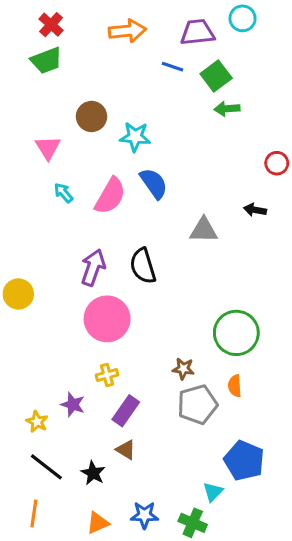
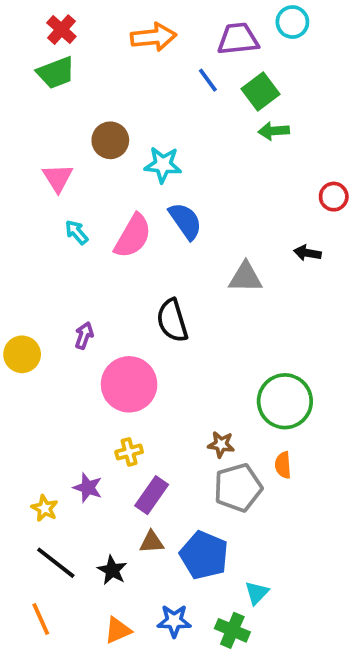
blue line: (172, 67) -> (208, 80), turned 35
purple arrow: (93, 268) -> (84, 336), moved, size x0.6
brown triangle: (126, 450) -> (152, 542), turned -35
blue pentagon: (244, 461) -> (204, 555), moved
orange line: (34, 514) -> (41, 619), turned -32

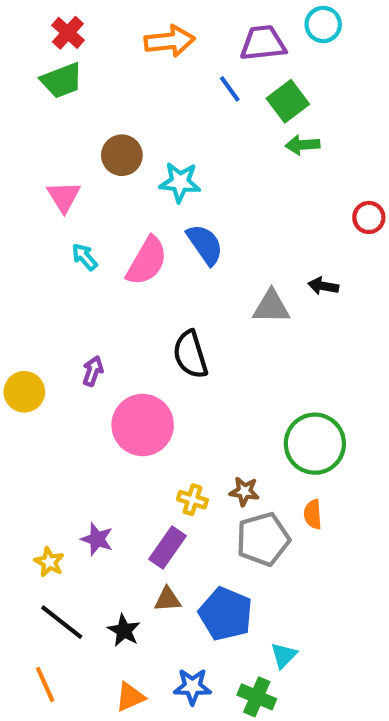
black arrow: (307, 253) -> (323, 286), moved
yellow cross: (129, 452) -> (192, 500), moved, turned 32

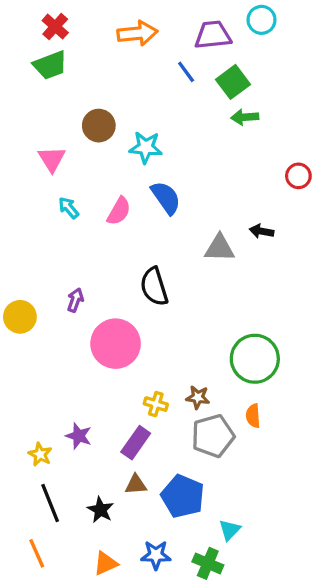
pink semicircle: (147, 261) -> (119, 211), size x0.7
black line: (62, 622) -> (50, 503), turned 30

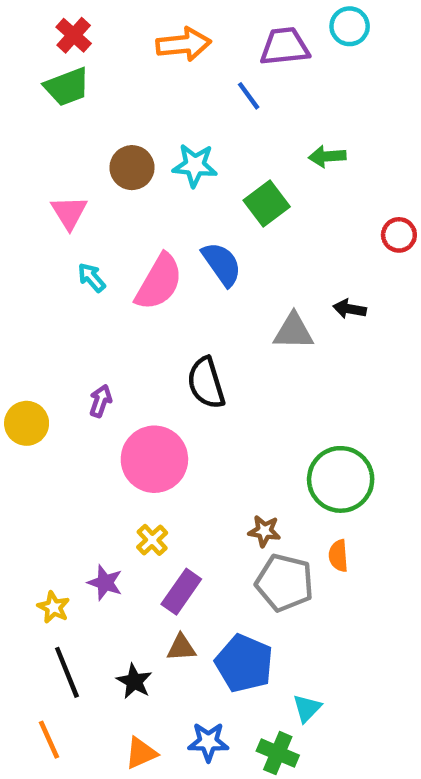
green square: (233, 82) -> (267, 203), moved
cyan star: (146, 147) -> (195, 165), moved
pink semicircle: (119, 211) -> (159, 282), size x1.5
yellow cross: (156, 404) -> (152, 540), moved, turned 30
gray pentagon: (213, 436) -> (285, 583), turned 30

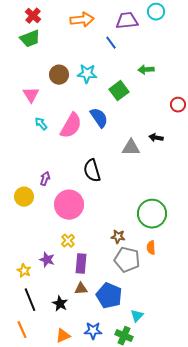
yellow circle: (27, 423) -> (24, 197), moved
purple rectangle: (181, 592) -> (81, 264), turned -30

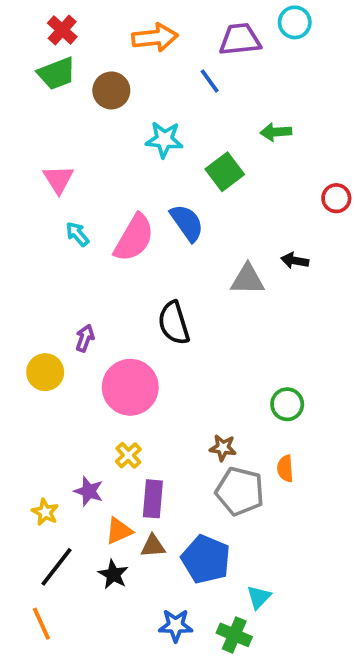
brown circle: (59, 75) -> (111, 90), moved
green circle: (152, 214) -> (287, 404), size x0.6
black line: (30, 300) -> (57, 567), turned 60
orange triangle: (63, 336) -> (119, 531), moved

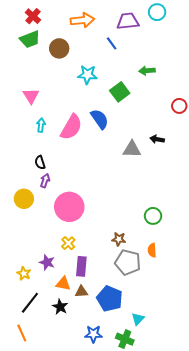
cyan arrow: (77, 234) -> (41, 125), turned 48
black semicircle: (174, 323) -> (40, 162), moved, size x0.6
orange triangle: (119, 531) -> (63, 284), turned 35

